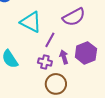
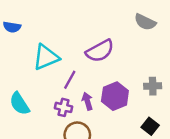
cyan triangle: (31, 22) -> (46, 57), turned -50

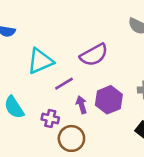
purple line: (70, 80) -> (64, 84), turned 30
purple cross: (63, 107) -> (50, 119), moved

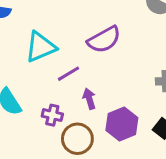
purple hexagon: (109, 100) -> (122, 124), moved

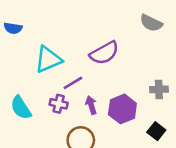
purple cross: (52, 115) -> (59, 104), moved
purple hexagon: (122, 124) -> (122, 109), moved

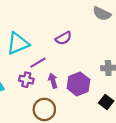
purple semicircle: (104, 53) -> (64, 38), size x0.7

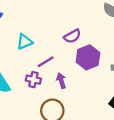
cyan triangle: (18, 43) -> (25, 42), size x0.7
purple hexagon: (78, 84) -> (88, 57), moved

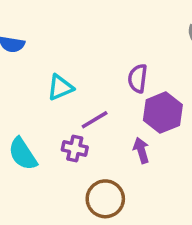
purple semicircle: (72, 36) -> (138, 78), turned 126
purple arrow: (61, 81) -> (141, 150), moved

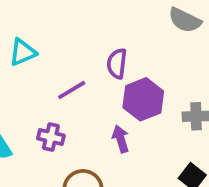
cyan triangle: (60, 87) -> (23, 52), moved
purple line: (95, 120) -> (72, 90), moved

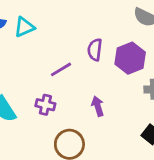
cyan triangle: (23, 52) -> (24, 27), moved
purple hexagon: (143, 99) -> (130, 58), moved

